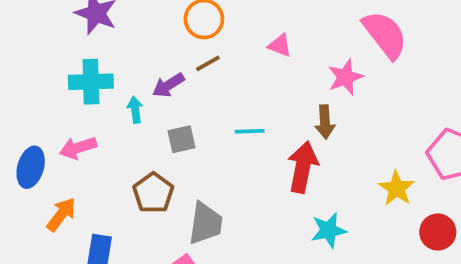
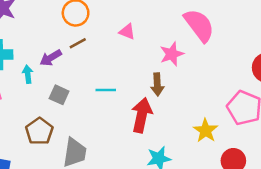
gray square: (182, 139) -> (59, 95), turned 36

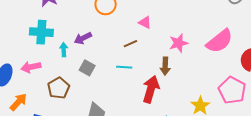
pink semicircle: (199, 25) -> (220, 41), moved, turned 84
brown line: (78, 43) -> (130, 44), moved
brown pentagon: (39, 131) -> (59, 88), moved

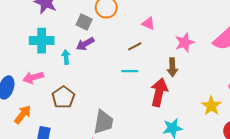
gray square: (87, 68) -> (84, 22), moved

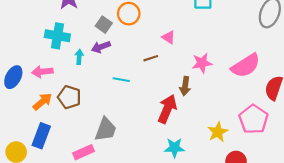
cyan line: (130, 71) -> (121, 80), moved
brown pentagon: (63, 97) -> (69, 97), turned -30
orange arrow: (23, 115) -> (42, 102), moved

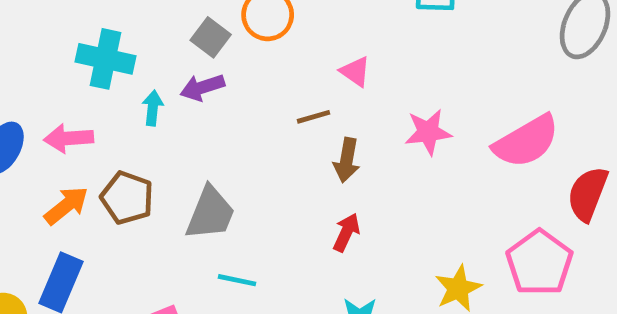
cyan line: (121, 80) -> (237, 280), moved
brown arrow: (185, 86) -> (347, 160), moved
red arrow: (167, 109) -> (346, 232), size x0.6
gray trapezoid: (106, 129) -> (210, 213), moved

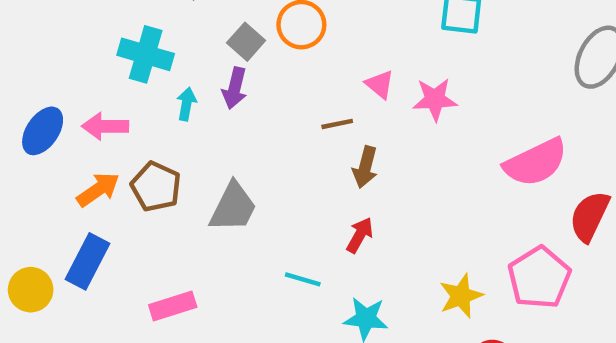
purple arrow: (202, 87) -> (235, 88), turned -63
pink star: (428, 132) -> (435, 99), moved
cyan line: (237, 280) -> (303, 279), moved

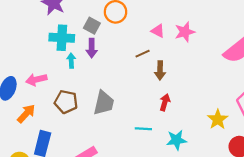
cyan cross: (146, 54) -> (62, 38), moved
orange arrow: (98, 190) -> (26, 114), moved

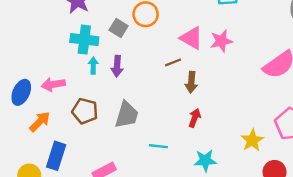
pink triangle: (158, 31) -> (191, 38), size x1.5
purple arrow: (92, 48) -> (117, 66), moved
cyan line: (143, 129) -> (158, 146), moved

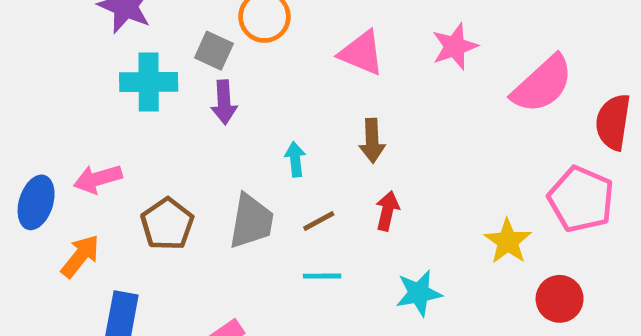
pink star: (221, 41) -> (455, 46), moved
brown line: (173, 62) -> (319, 221), moved
cyan arrow: (93, 66) -> (295, 159), moved
purple arrow: (117, 66) -> (224, 102), moved
brown pentagon: (85, 111) -> (167, 224), turned 30

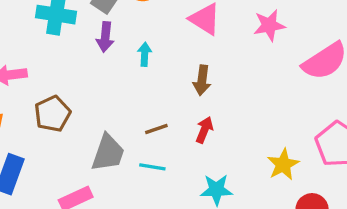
cyan arrow: (295, 159) -> (145, 54), moved
gray trapezoid: (251, 221) -> (108, 153), moved

